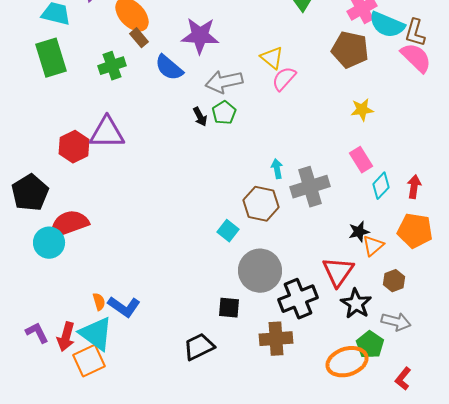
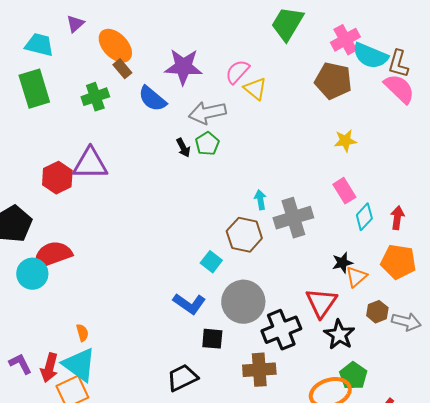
pink semicircle: (284, 79) -> (237, 72), moved
blue L-shape: (124, 307) -> (189, 304), moved
gray arrow: (396, 322) -> (406, 322), moved

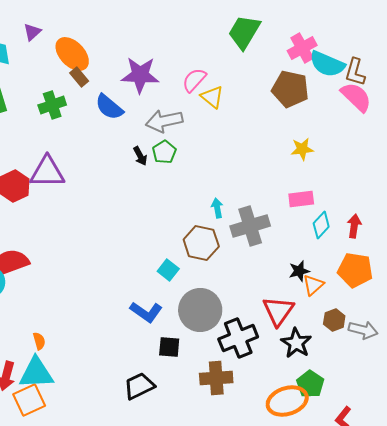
pink rectangle: (344, 191) -> (301, 199), turned -65
cyan triangle: (79, 365) -> (36, 373), turned -39

